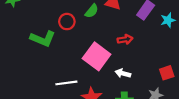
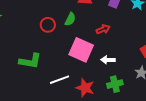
green semicircle: (92, 11) -> (70, 19), moved
green L-shape: (43, 39) -> (30, 61), moved

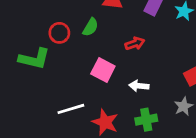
pink square: (81, 50) -> (103, 70), size x0.7
green L-shape: (30, 61) -> (34, 59), moved

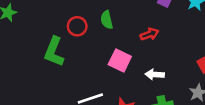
green semicircle: (90, 27) -> (107, 20), turned 138
green L-shape: (34, 59) -> (54, 52), turned 100

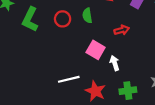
green L-shape: (54, 52) -> (30, 19), moved
white arrow: (155, 74) -> (115, 63), moved, turned 64

